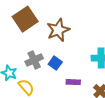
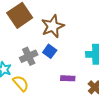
blue square: (55, 63) -> (50, 51), moved

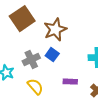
yellow semicircle: (21, 83) -> (35, 87), moved

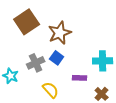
purple rectangle: (70, 82) -> (80, 78), moved
yellow semicircle: (35, 87) -> (51, 90), moved

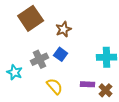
brown star: (60, 33) -> (64, 29), size x0.7
purple rectangle: (80, 78) -> (88, 84), moved

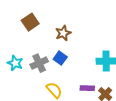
brown square: (31, 18) -> (30, 22), size x0.7
cyan star: (15, 72) -> (15, 63), moved

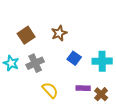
brown square: (30, 22) -> (26, 35), moved
blue square: (60, 58) -> (74, 58), moved

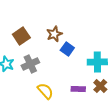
blue square: (74, 58) -> (67, 49), moved
brown cross: (101, 94) -> (100, 86), moved

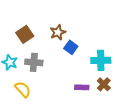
gray cross: (30, 64) -> (34, 62), turned 30
yellow semicircle: (45, 91) -> (23, 89), moved

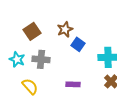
purple rectangle: (82, 87) -> (73, 84), moved

